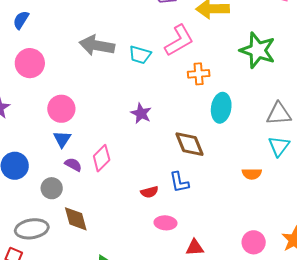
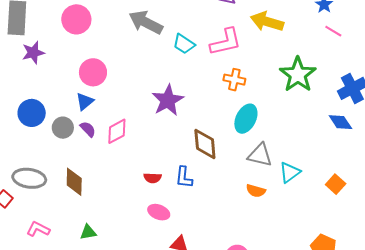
purple star: (141, 113) -> (168, 100), size x1.5
gray triangle: (279, 114) -> (260, 155), moved
gray circle: (52, 188) -> (63, 128), moved

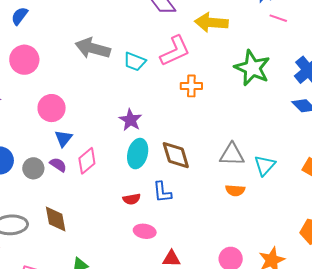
purple star: (168, 100) -> (130, 120), size x0.7
blue triangle: (85, 101) -> (63, 138), moved
cyan ellipse: (246, 119) -> (138, 154), moved

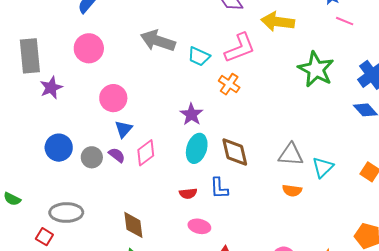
orange cross: (191, 86) -> (229, 84), moved, turned 30
brown diamond: (56, 219) -> (133, 225), moved

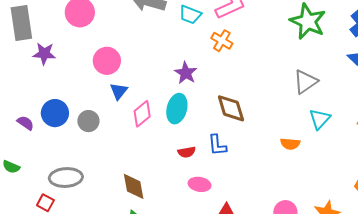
purple star: (51, 88) -> (44, 54), turned 30
cyan ellipse: (197, 148) -> (177, 109), moved
purple semicircle: (117, 155) -> (25, 123), moved
gray triangle: (291, 155) -> (305, 82), moved, turned -36

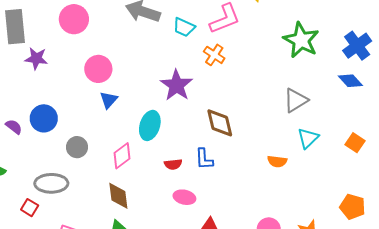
purple star: (186, 73) -> (176, 85), size x1.4
cyan ellipse: (177, 109) -> (150, 125), moved
pink diamond: (142, 114) -> (122, 156), moved
gray circle: (88, 121) -> (77, 147), moved

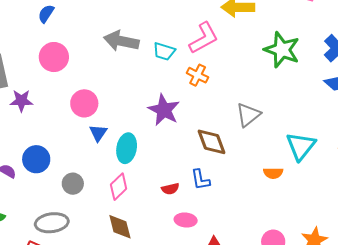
gray triangle: (296, 100) -> (248, 115), moved
cyan ellipse: (150, 125) -> (127, 148), moved
cyan triangle: (308, 138) -> (301, 146), size x1.4

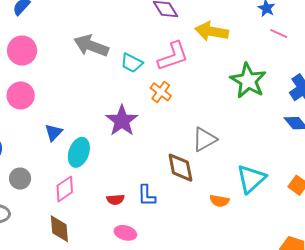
pink circle: (84, 103) -> (21, 95), moved
brown diamond: (211, 142) -> (180, 168), moved

